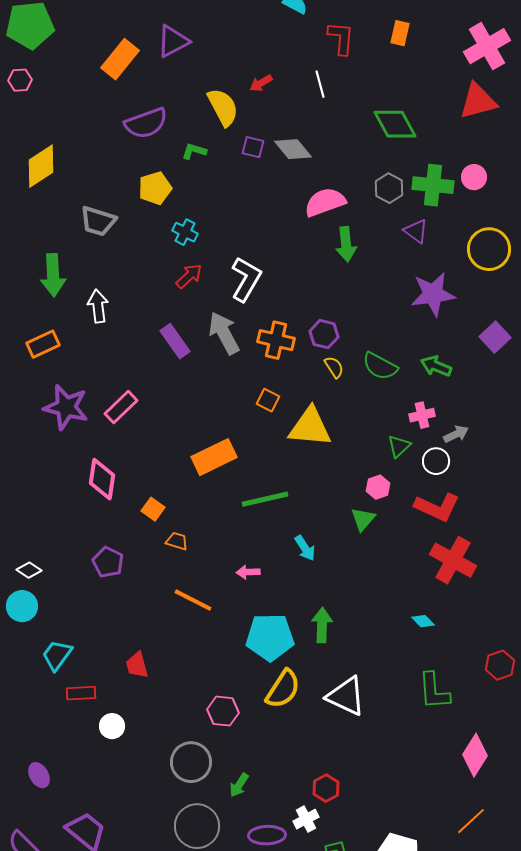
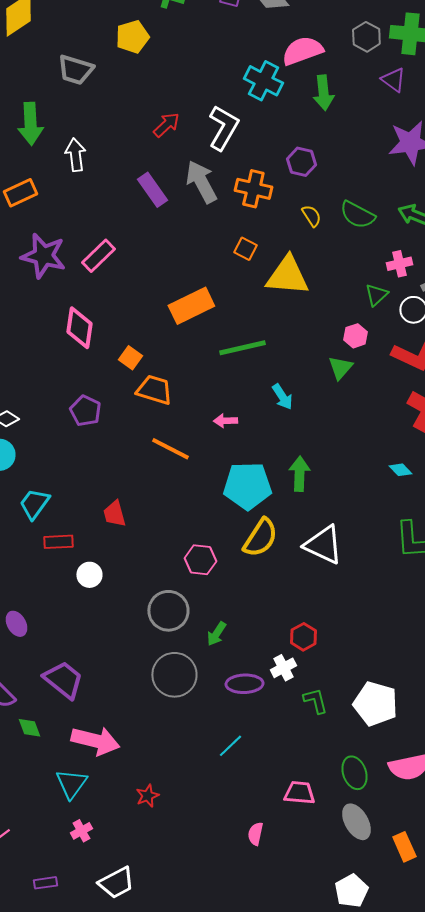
cyan cross: (185, 232) -> (263, 81), moved, size x1.5
purple hexagon: (324, 334) -> (301, 162), moved
orange trapezoid: (177, 541) -> (154, 390), size x1.6

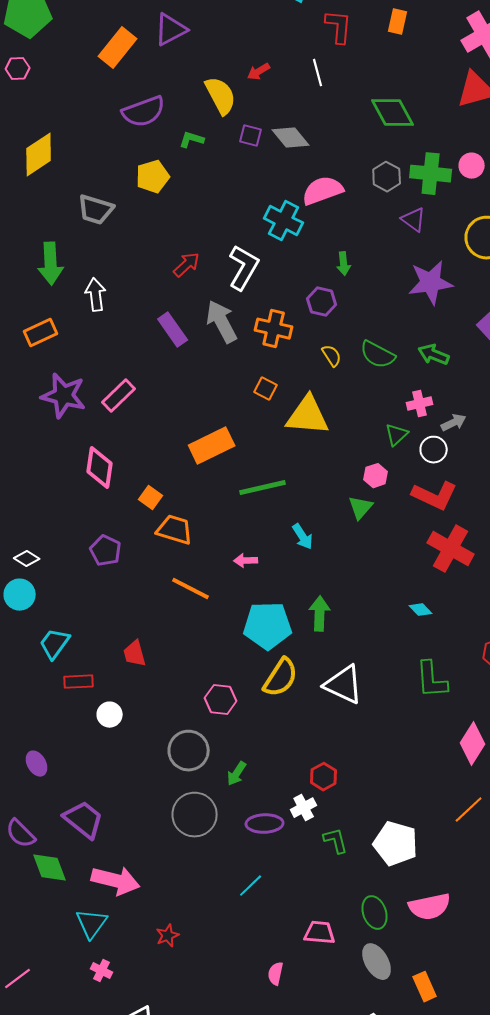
green arrow: (323, 93) -> (344, 264), moved, size x0.7
green diamond: (29, 728) -> (50, 868), size x1.5
pink cross: (81, 831) -> (102, 971), turned -35

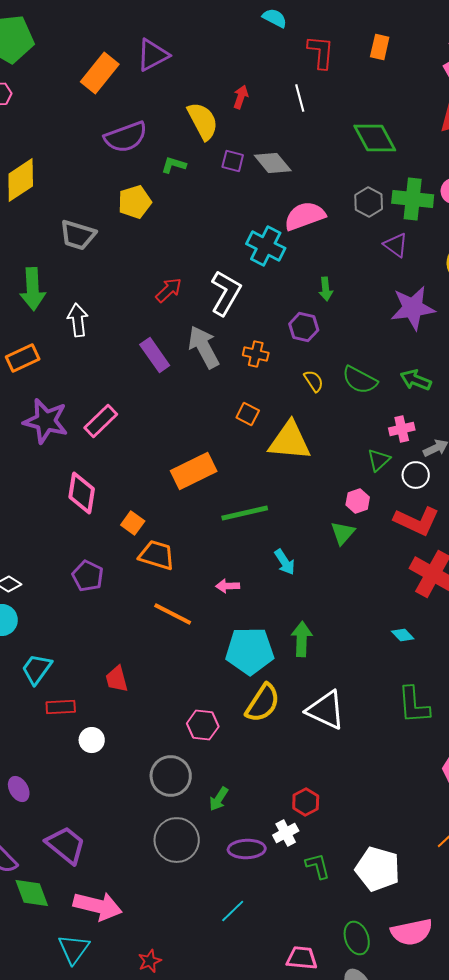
red arrow: (259, 72) -> (241, 97), turned 140
orange cross: (274, 329) -> (256, 354), size x0.7

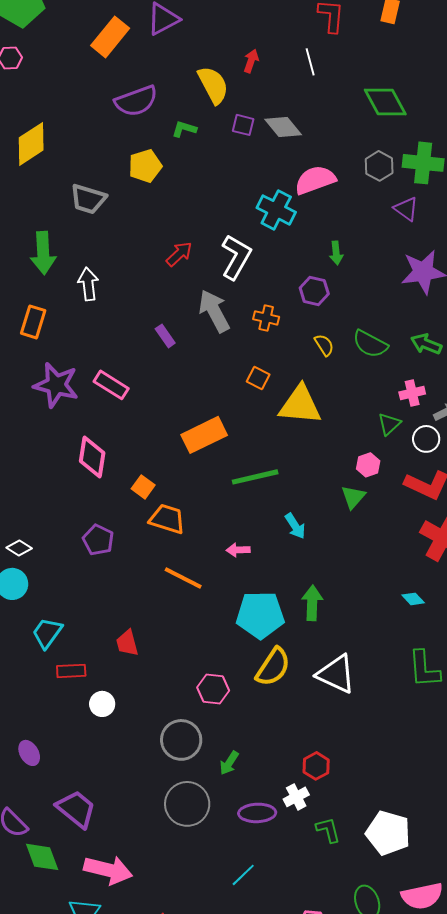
purple rectangle: (155, 355) -> (165, 336), moved, size x0.7
orange rectangle: (23, 358) -> (33, 322), turned -48
pink rectangle: (101, 421) -> (111, 385), turned 76

